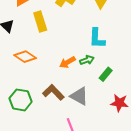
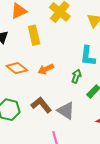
green arrow: (87, 60) -> (76, 76), turned -56
orange arrow: (67, 62) -> (46, 69), moved

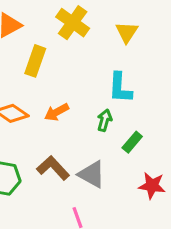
yellow rectangle: (34, 35) -> (35, 61), turned 36

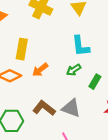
yellow rectangle: (35, 61) -> (22, 49), moved
green arrow: (104, 120) -> (74, 70), turned -128

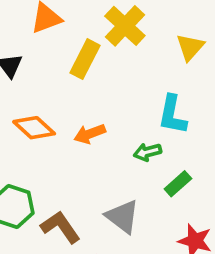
yellow rectangle: (22, 49) -> (85, 59), moved
brown L-shape: (44, 108) -> (60, 227), moved

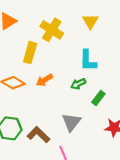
yellow cross: (125, 26) -> (52, 30), moved
yellow rectangle: (85, 59) -> (30, 53), moved
gray triangle: (122, 217) -> (71, 122), turned 42

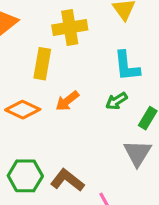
yellow cross: (52, 30) -> (70, 28), turned -35
gray triangle: (71, 122) -> (137, 153), moved

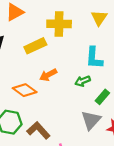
yellow rectangle: (42, 64) -> (35, 46), turned 45
orange diamond: (23, 110) -> (25, 90), moved

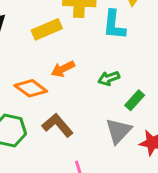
cyan L-shape: (94, 58) -> (114, 25), moved
brown L-shape: (38, 130) -> (58, 125), moved

